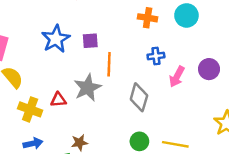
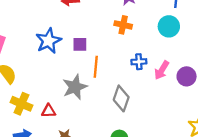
orange cross: (148, 18) -> (123, 25), moved
pink arrow: (177, 77) -> (162, 70), moved
red triangle: (58, 100) -> (49, 111), moved

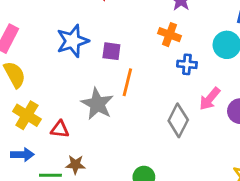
blue cross: (139, 62) -> (187, 64), moved
gray star: (75, 87) -> (97, 104), turned -30
gray diamond: (121, 98) -> (178, 120), moved

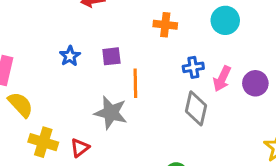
blue star: (73, 41) -> (70, 56), size x0.6
blue cross: (187, 64) -> (193, 67), moved
red triangle: (60, 129) -> (80, 148), turned -30

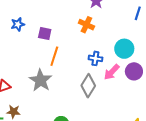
cyan circle: (225, 20) -> (124, 49), moved
purple circle: (255, 83) -> (134, 71), moved
gray star: (111, 113) -> (41, 80), moved

